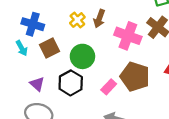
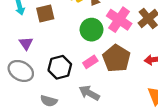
green circle: (82, 56) -> (91, 30), moved
black hexagon: (71, 83) -> (60, 67), moved

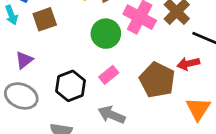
purple triangle: (26, 43) -> (24, 60), turned 32
brown pentagon: (116, 58) -> (157, 80), moved

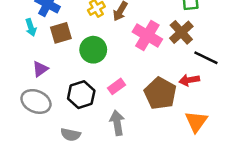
green circle: (106, 34) -> (93, 50), moved
gray arrow: (112, 115) -> (117, 123), turned 55

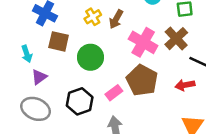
cyan arrow: (31, 27) -> (27, 54), moved
brown square: (61, 33) -> (59, 41), turned 30
brown pentagon: (160, 93) -> (142, 80), moved

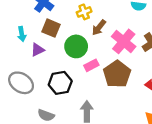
brown arrow: (116, 19) -> (99, 27), moved
purple triangle: (39, 77) -> (38, 50), moved
pink rectangle: (114, 93) -> (91, 65), moved

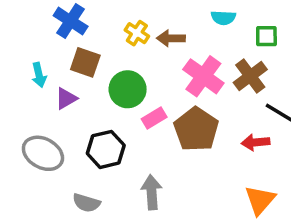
yellow cross: (84, 12) -> (137, 33), turned -32
brown arrow: (99, 27) -> (171, 38), moved, turned 56

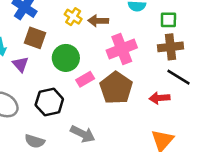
pink cross: (203, 76) -> (122, 49), turned 32
brown cross: (250, 76) -> (170, 47), moved, turned 30
purple triangle: (66, 99) -> (20, 64), turned -42
gray arrow: (152, 192) -> (83, 134), turned 120

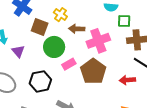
green square: (168, 20) -> (124, 21), moved
brown arrow: (98, 21) -> (77, 29), moved
brown square: (35, 38) -> (40, 27), moved

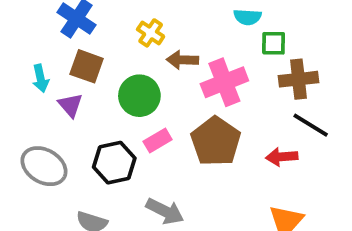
brown square: (40, 27) -> (87, 66), moved
pink rectangle: (69, 64) -> (158, 140), moved

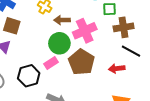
green circle: (139, 96) -> (59, 43), moved

